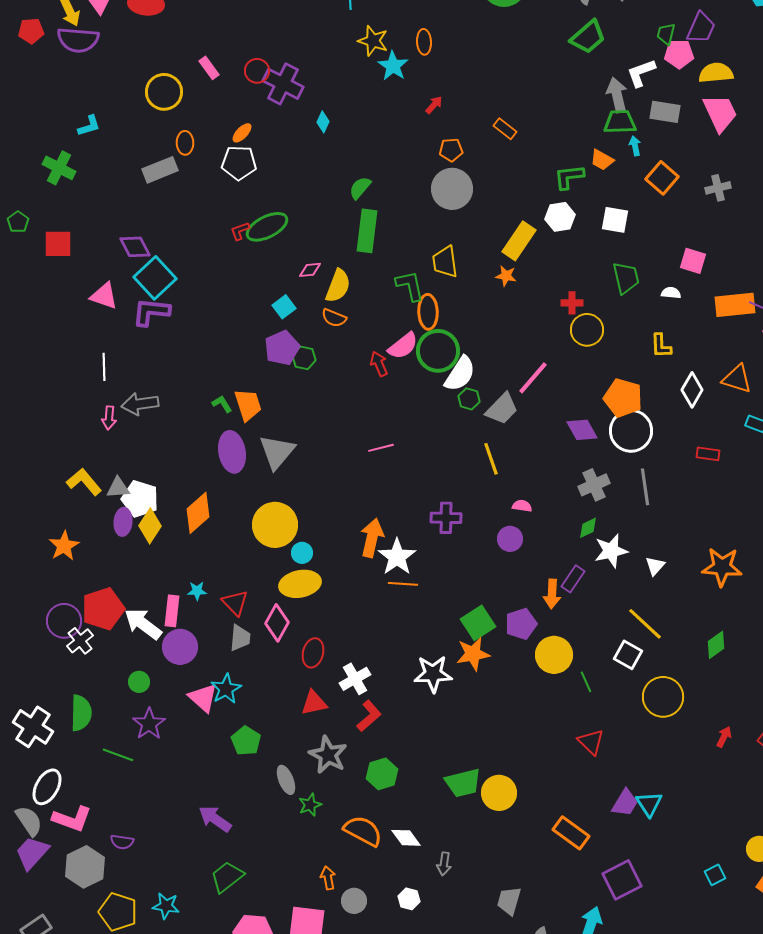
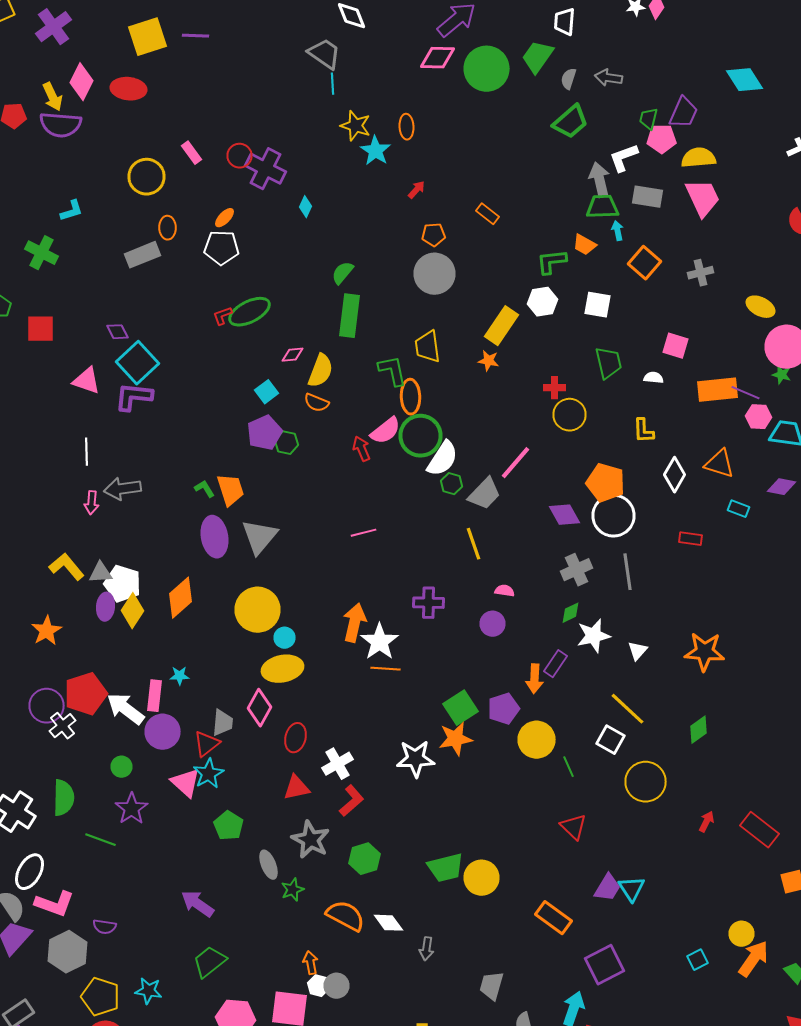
purple diamond: (135, 247) -> (118, 332), size x0.7
red triangle: (235, 603) -> (206, 744), moved, turned 36
white hexagon: (409, 899) -> (318, 986), moved

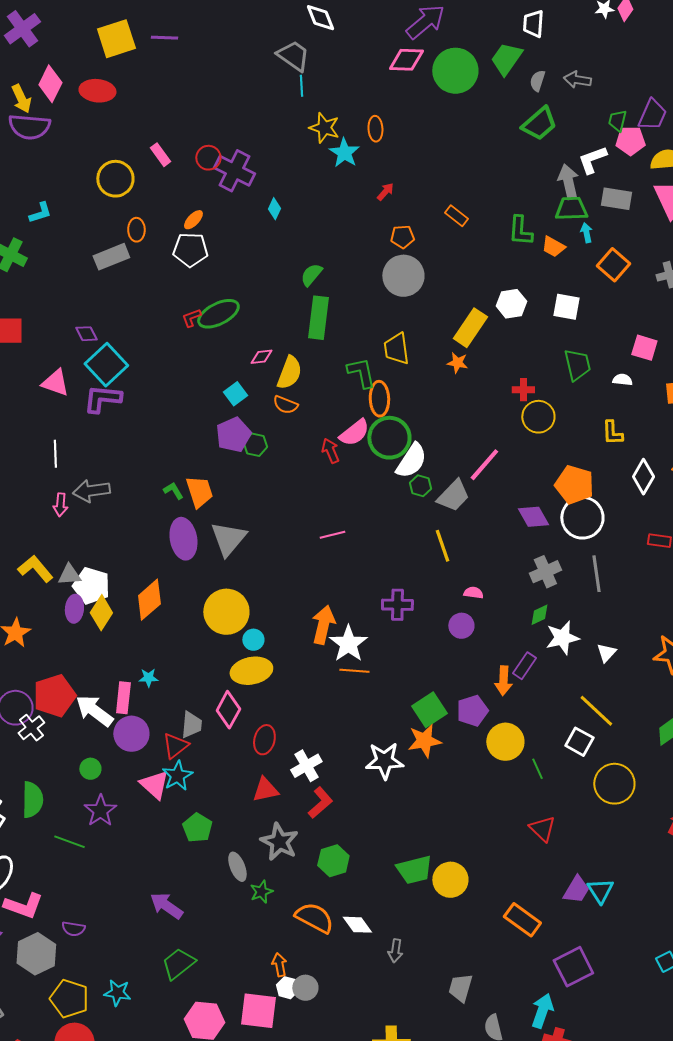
green L-shape: (552, 262) -> (520, 231), moved, turned -80

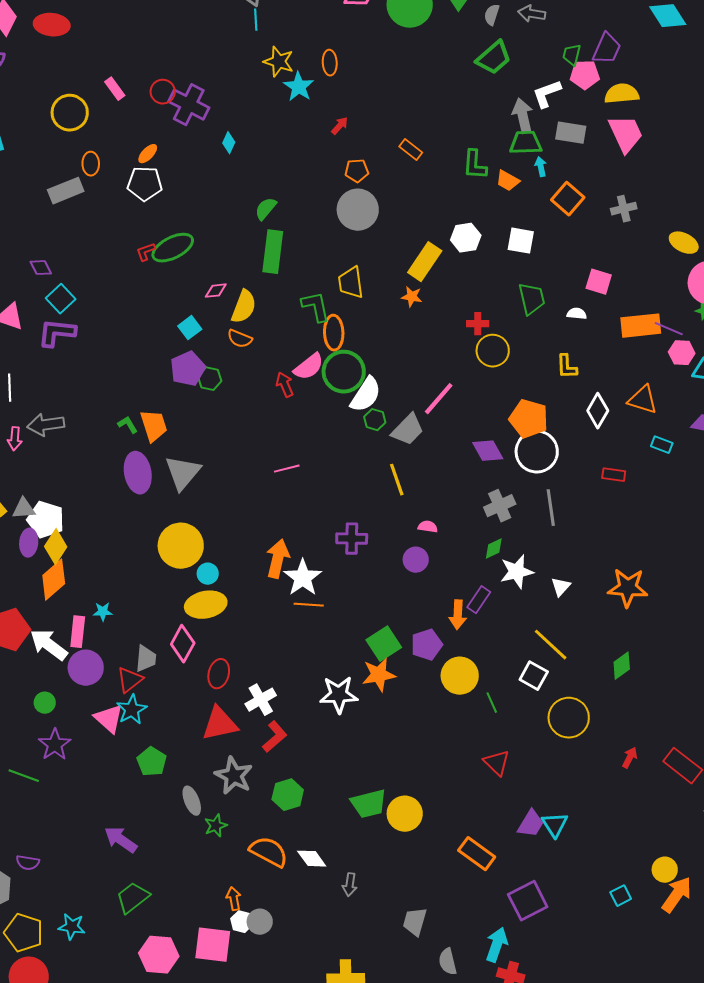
cyan square: (106, 365) -> (61, 299), size x0.7
orange diamond: (149, 600) -> (54, 580), moved
red triangle: (265, 790) -> (220, 724), size x1.4

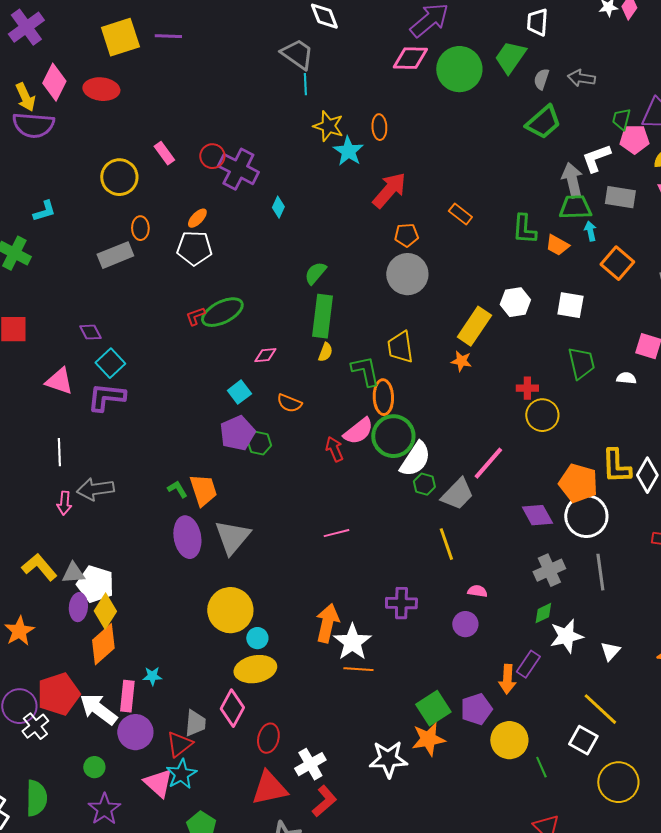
red arrow: (340, 126) -> (389, 190), size x2.0
yellow semicircle: (244, 307) -> (325, 352), moved, size x0.6
yellow L-shape: (567, 367) -> (616, 466), moved, size x1.4

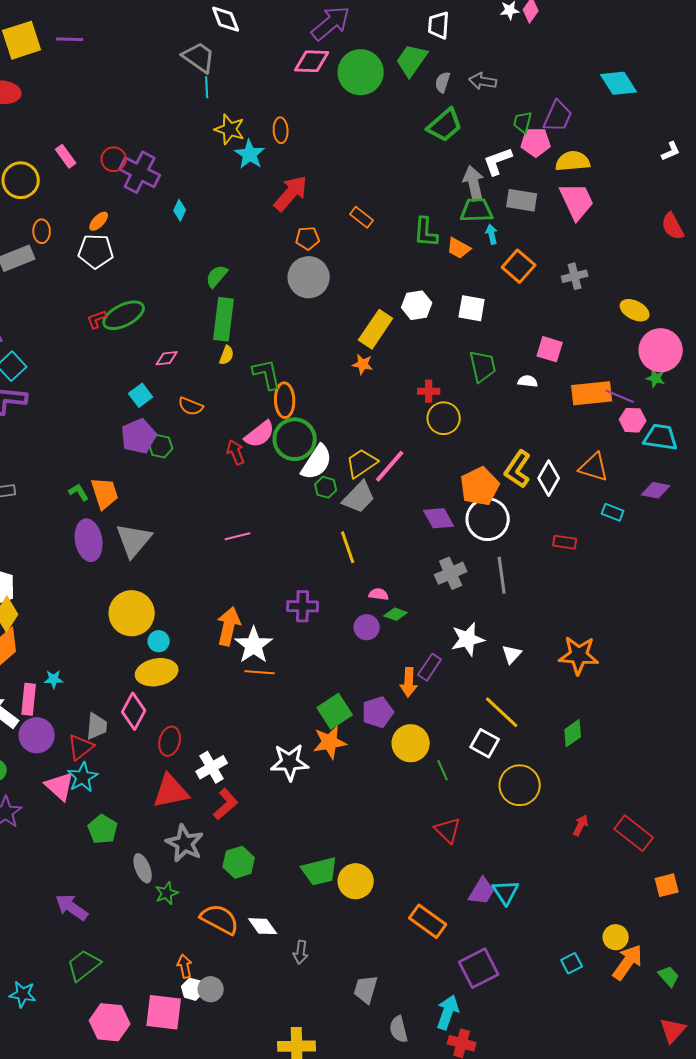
yellow trapezoid: (400, 347) -> (362, 463), moved, turned 64
yellow L-shape: (616, 466) -> (518, 469), turned 36
orange pentagon: (578, 483) -> (480, 486), turned 30
green diamond: (543, 613) -> (396, 614), moved, turned 45

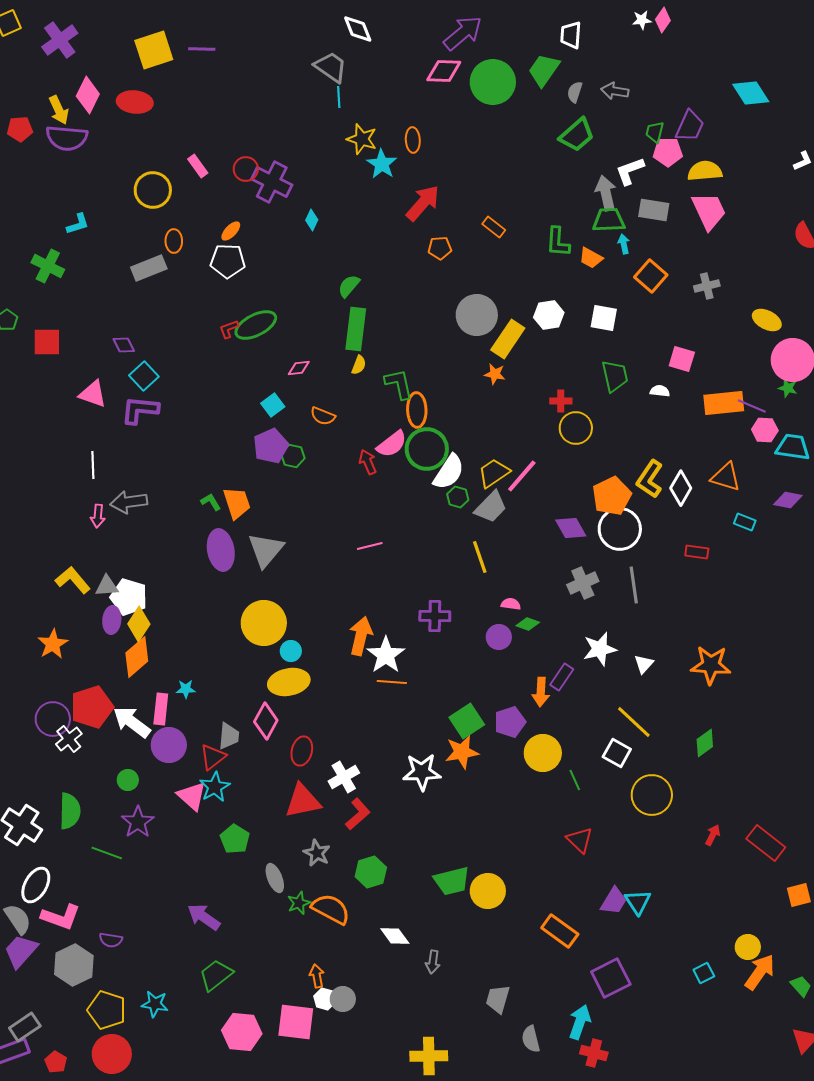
gray circle: (309, 277) -> (477, 315), moved
gray star: (185, 843) -> (317, 853), size x0.7
orange semicircle: (220, 919) -> (331, 909), moved

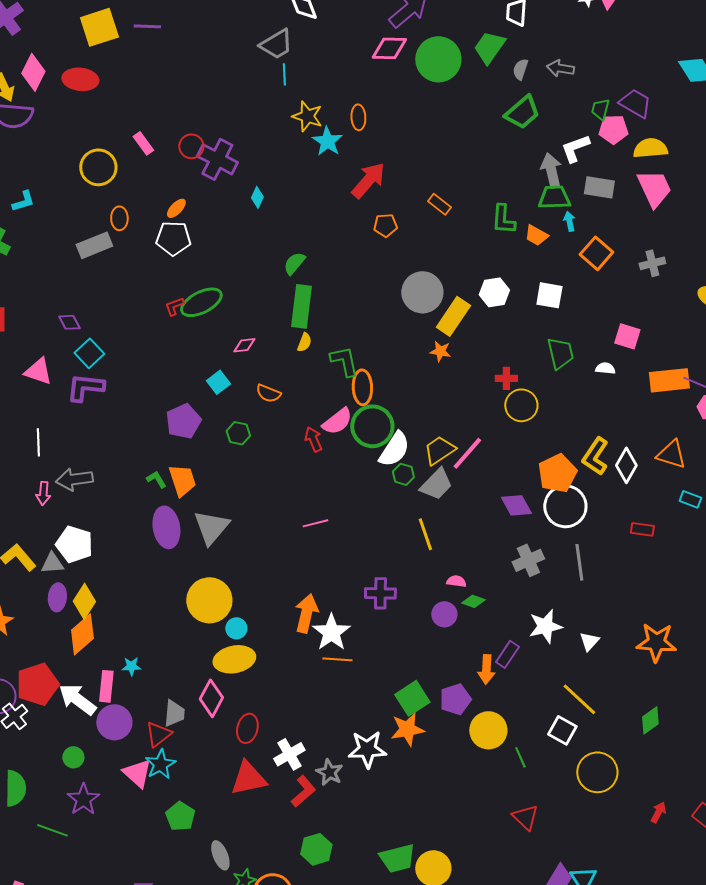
gray trapezoid: (331, 67) -> (276, 44), turned 114
purple trapezoid: (690, 126) -> (635, 103), turned -84
purple pentagon: (271, 446) -> (183, 421), moved
white pentagon: (129, 597) -> (74, 544), moved
gray star: (317, 853) -> (329, 772), moved

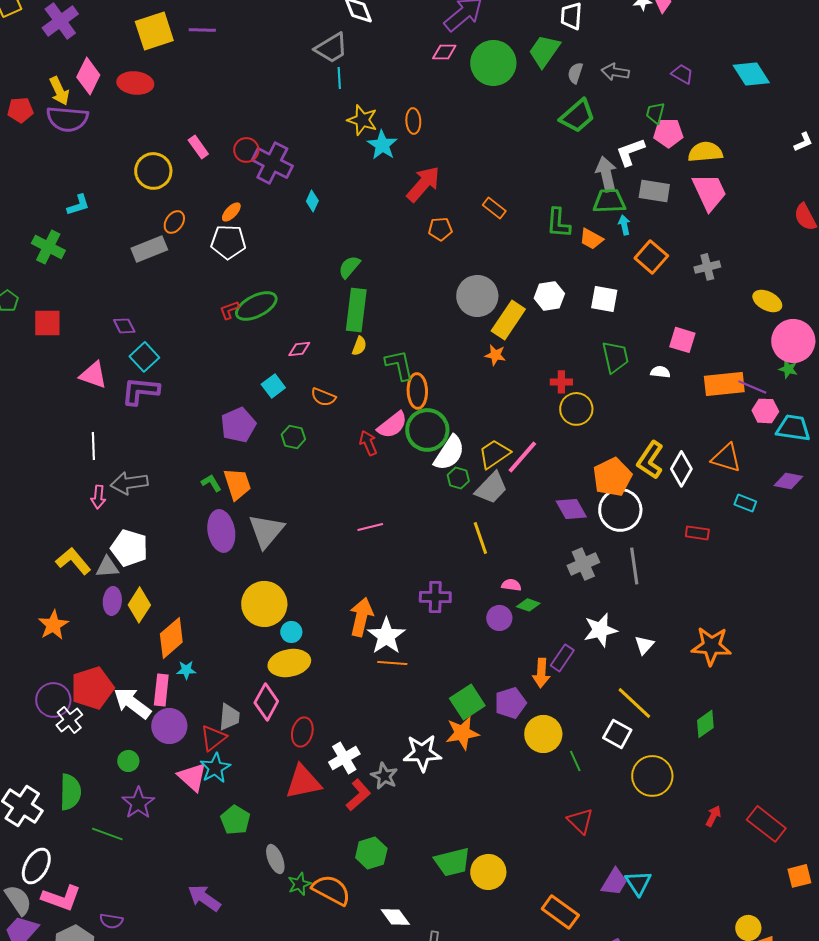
pink diamond: (389, 48) -> (444, 52), size x0.7
purple trapezoid: (635, 103) -> (682, 74), moved, size x0.7
orange ellipse: (119, 218) -> (174, 222), turned 35
orange diamond: (82, 634) -> (171, 638), moved

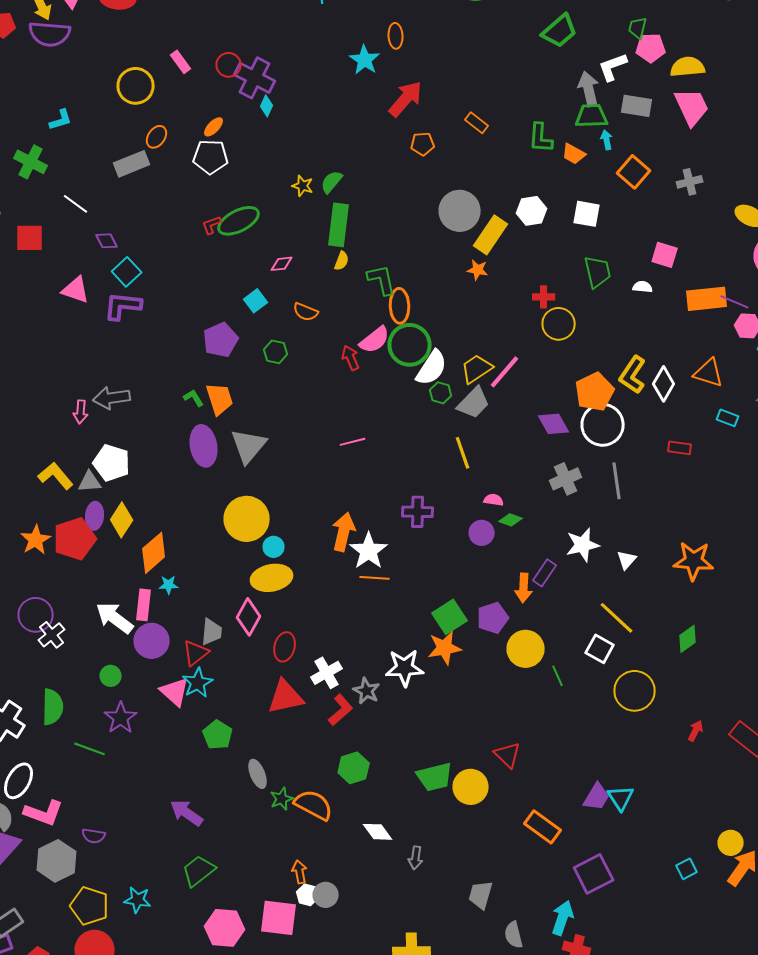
yellow star: (362, 120) -> (303, 186), moved, size x0.7
cyan diamond: (312, 201) -> (267, 106), moved
white line: (93, 446) -> (76, 204), moved, turned -52
red pentagon: (92, 688) -> (75, 539), moved
red triangle: (580, 821) -> (508, 755), moved

